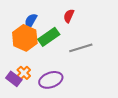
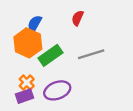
green rectangle: (49, 37) -> (50, 55), moved
purple rectangle: (14, 79) -> (24, 96), moved, turned -56

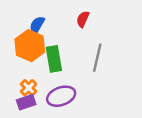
gray line: (91, 54) -> (97, 58), turned -60
green rectangle: (50, 55) -> (54, 59), turned -65

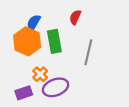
green rectangle: (54, 59) -> (54, 41), moved
orange cross: (29, 88) -> (40, 74), moved

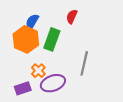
green rectangle: (54, 41) -> (52, 39), turned 30
gray line: (88, 52) -> (84, 63), moved

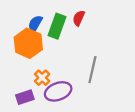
green rectangle: (52, 39) -> (57, 26), moved

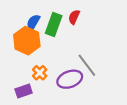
gray line: (92, 70) -> (87, 65), turned -50
purple ellipse: (58, 91) -> (70, 79), moved

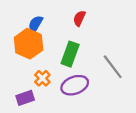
green rectangle: (54, 24) -> (70, 54), moved
gray line: (87, 65) -> (113, 67), moved

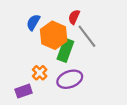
orange hexagon: (29, 44) -> (54, 35), moved
gray line: (113, 67) -> (87, 36), moved

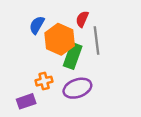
gray line: (87, 36) -> (96, 40), turned 30
orange cross: (40, 73) -> (44, 81), turned 32

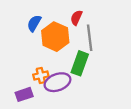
green rectangle: (73, 56) -> (80, 63), moved
purple ellipse: (77, 88) -> (57, 82), moved

